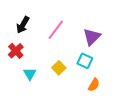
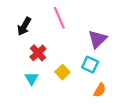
pink line: (56, 30) -> (59, 18), moved, turned -60
red cross: (16, 51) -> (38, 53), moved

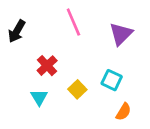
black arrow: (24, 26) -> (17, 31), moved
purple triangle: (98, 39) -> (121, 34), moved

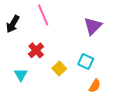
pink line: (73, 22) -> (43, 15), moved
cyan triangle: (39, 97) -> (21, 75), moved

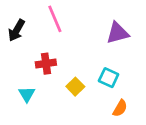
purple triangle: (93, 26) -> (117, 33), turned 30
red cross: (36, 50) -> (46, 64), turned 35

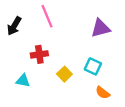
cyan triangle: (27, 94) -> (23, 81), turned -48
orange semicircle: (120, 108) -> (103, 93), turned 96

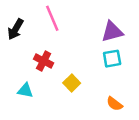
red cross: (39, 54) -> (44, 61), turned 35
cyan square: (93, 66) -> (112, 59), moved, turned -35

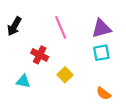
pink line: (52, 18) -> (61, 27), moved

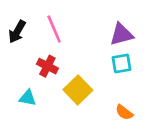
pink line: (61, 27) -> (54, 29), moved
yellow square: (65, 75) -> (78, 90), size x1.5

